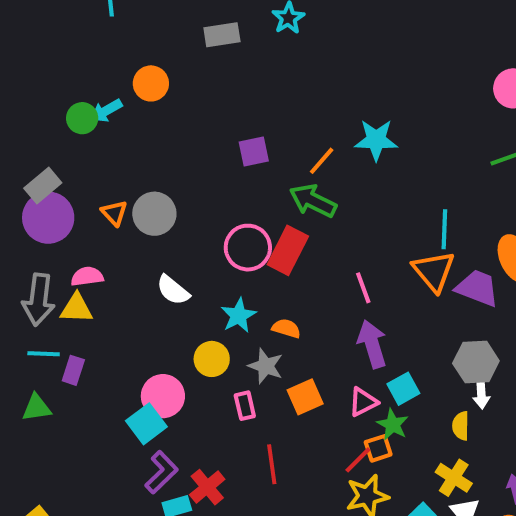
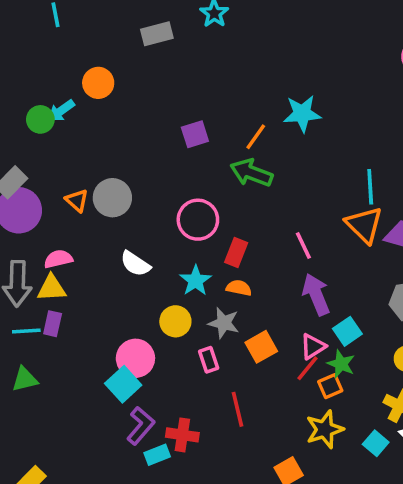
red rectangle: (288, 250) -> (236, 252), moved, size x0.7
purple rectangle: (73, 370) -> (53, 324), moved
red line: (358, 460) -> (307, 368), moved
red cross: (207, 487) -> (182, 435), turned -36

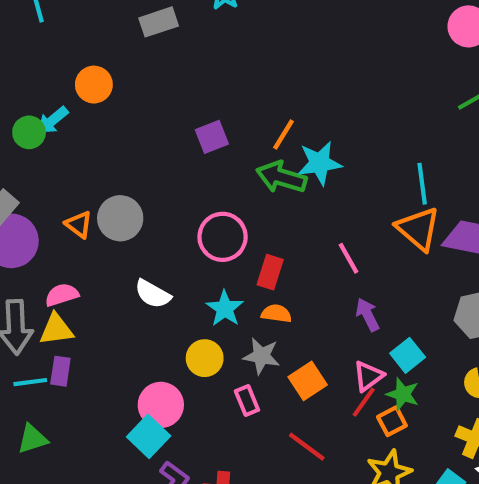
cyan star: (302, 114) -> (320, 163), moved
purple arrow: (316, 294) -> (368, 315), size x0.7
red line: (237, 409) -> (307, 447), moved, turned -36

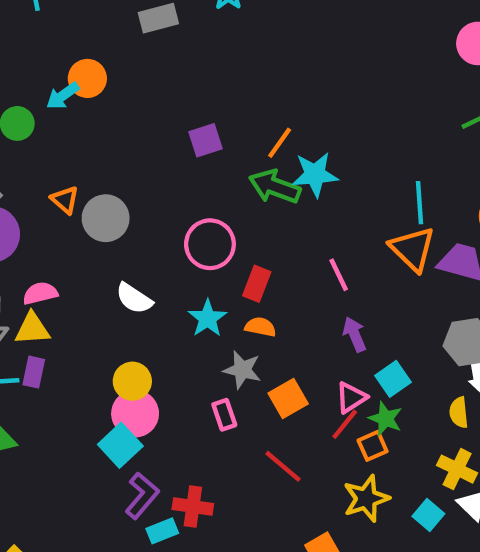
cyan arrow: (53, 120) -> (63, 96), moved
orange triangle: (79, 224) -> (65, 200), moved
yellow circle: (205, 358) -> (132, 381), moved

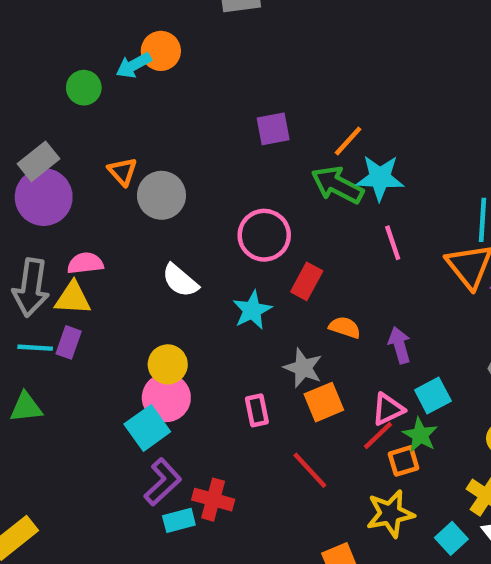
pink line: (339, 275) -> (393, 243), moved
orange semicircle: (260, 327) -> (345, 327), moved
gray star: (242, 370) -> (303, 368), moved

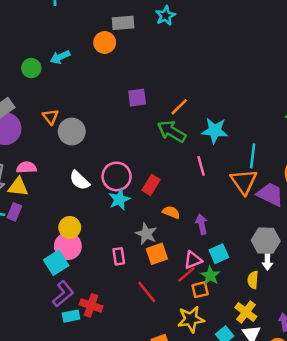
orange circle: (161, 51) -> (105, 42), moved
cyan star: (380, 178) -> (215, 131), moved
pink circle: (264, 235) -> (117, 176), moved

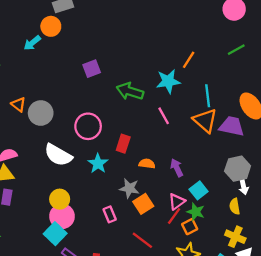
cyan arrow: (60, 57) -> (32, 43), moved
orange line: (179, 107) -> (189, 60), moved
pink circle: (117, 176) -> (88, 126), moved
white semicircle: (79, 180) -> (58, 155), size x1.4

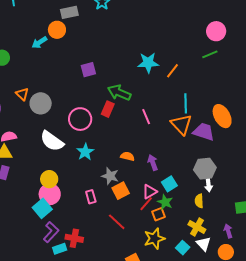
green line: (236, 50) -> (210, 54), moved
cyan star: (168, 81) -> (148, 63), moved
red rectangle: (123, 144) -> (108, 109), moved

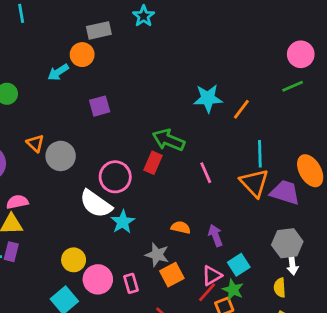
purple square: (88, 70) -> (100, 106), moved
white semicircle: (52, 141) -> (96, 204), moved
pink circle: (50, 194) -> (98, 279), moved

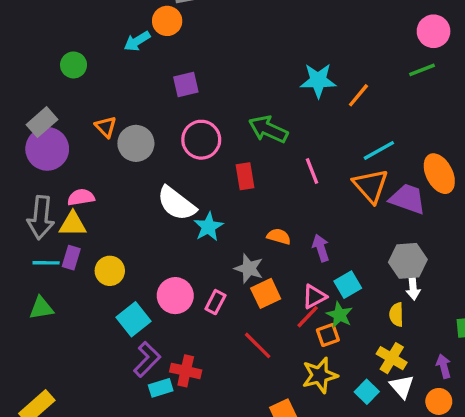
cyan line: (260, 154) -> (379, 150), turned 60
red rectangle: (153, 163) -> (245, 176), moved, turned -35
pink circle: (115, 177) -> (201, 140), moved
yellow circle: (74, 260) -> (110, 271), moved
pink rectangle: (131, 283) -> (215, 302), turned 42

